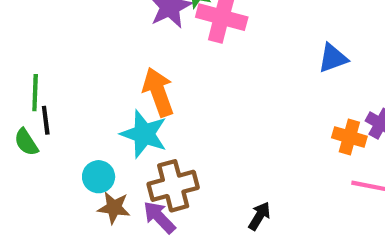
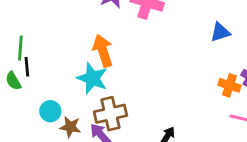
cyan circle: (99, 177) -> (50, 111), moved

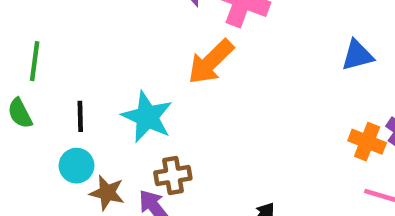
orange arrow: (103, 51) -> (211, 62), moved, turned -120
black line: (27, 67) -> (80, 116), moved
brown cross: (110, 114) -> (173, 175), size x0.7

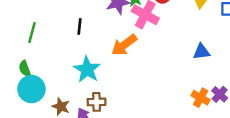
green semicircle: (20, 113) -> (25, 69), moved
black line: (80, 116) -> (80, 26), moved
cyan circle: (77, 166) -> (31, 89), moved, size x1.5

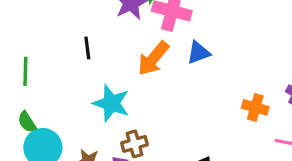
blue triangle: (201, 52) -> (198, 53), moved
orange cross: (201, 98) -> (255, 107), moved

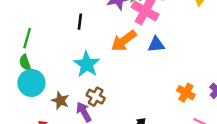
green line: (25, 71) -> (27, 38), moved
brown cross: (135, 144) -> (96, 97), turned 30

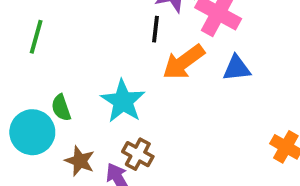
black line: (80, 22) -> (156, 29), moved
green line: (27, 38) -> (36, 37), moved
green semicircle: (25, 63) -> (61, 108), moved

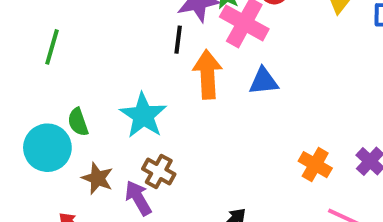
orange arrow: (184, 62) -> (208, 74), turned 123

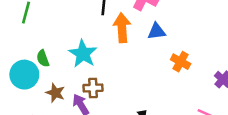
orange cross: (315, 165) -> (181, 62), moved
brown cross: (159, 171) -> (93, 88), turned -30

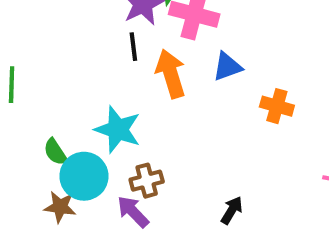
cyan circle: (24, 75) -> (84, 176), moved
brown star: (55, 93) -> (60, 207), moved

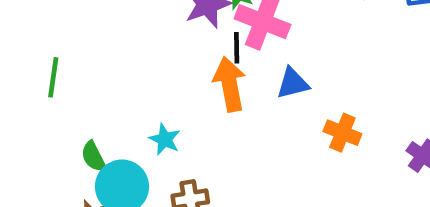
black line: (133, 47) -> (237, 48), moved
cyan star: (118, 130) -> (165, 139), size x0.6

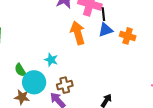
black line: (237, 48) -> (103, 14), moved
orange cross: (342, 133) -> (128, 36), moved

